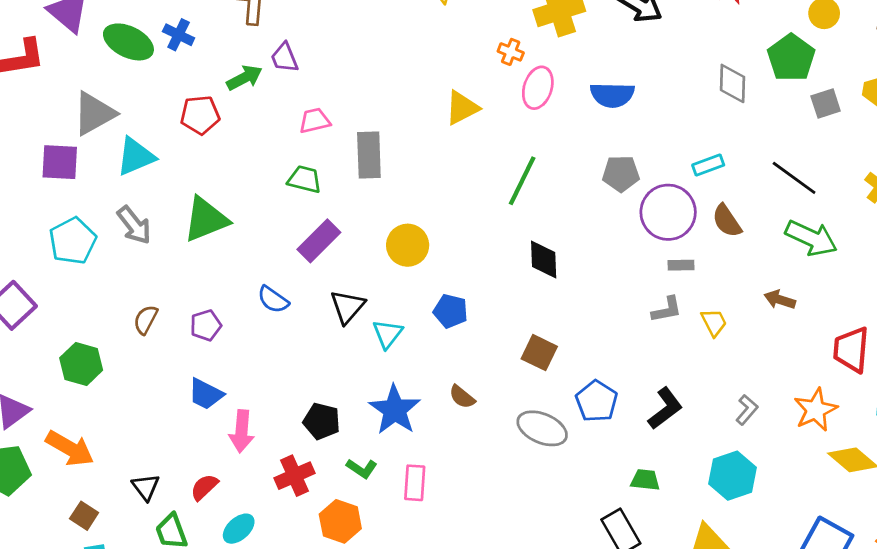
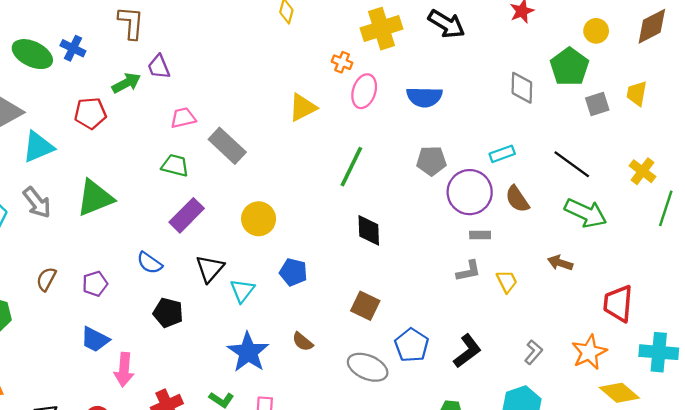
gray rectangle: (369, 155) -> (227, 146), turned -45
black pentagon: (322, 421) -> (168, 313), moved

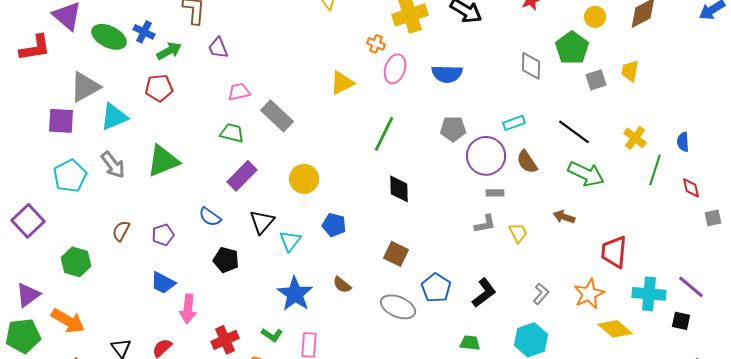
green arrow: (126, 83) -> (169, 51), moved

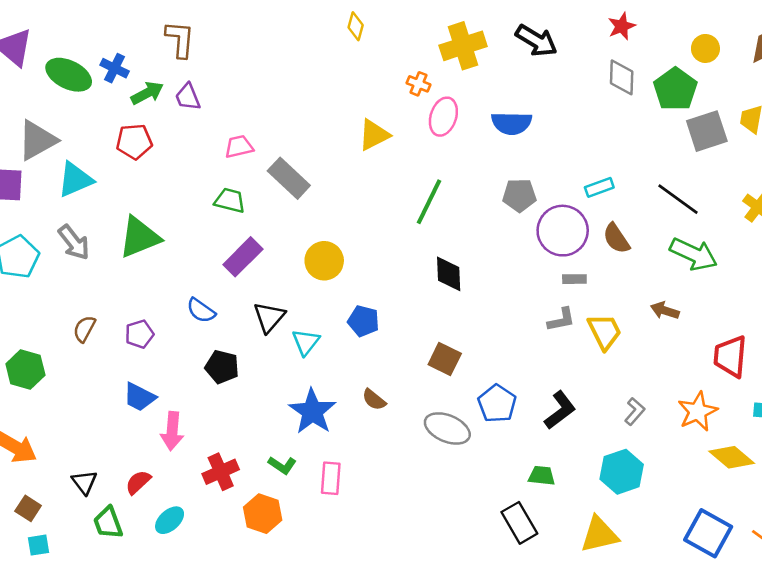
purple trapezoid: (218, 48) -> (188, 97), moved
gray diamond: (531, 66) -> (622, 77), moved
gray square: (596, 80) -> (707, 131), size x1.5
yellow trapezoid: (518, 233) -> (605, 331), size x1.4

